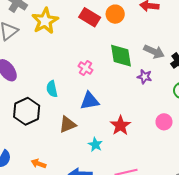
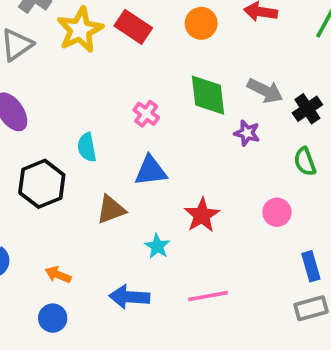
red rectangle: (90, 17) -> (133, 27), moved

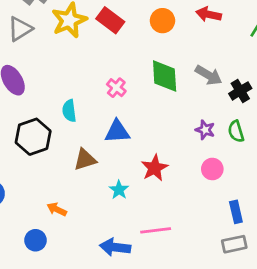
purple star: (247, 133) -> (205, 130), moved
orange arrow: (58, 275) -> (57, 209), moved
blue arrow: (129, 297) -> (115, 247), moved

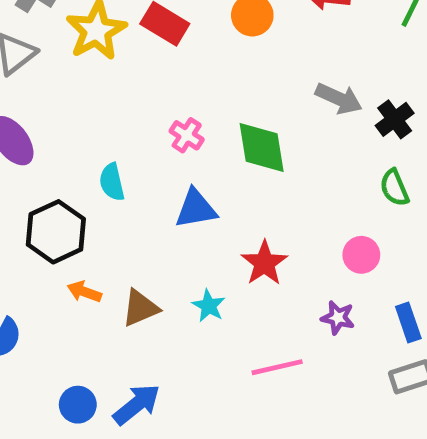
green diamond: (165, 76) -> (262, 147), moved
purple star: (205, 130) -> (338, 318), moved
brown triangle: (85, 160) -> (140, 308), moved
orange arrow: (57, 209) -> (84, 292), moved
blue arrow: (115, 247) -> (137, 404), moved, turned 140

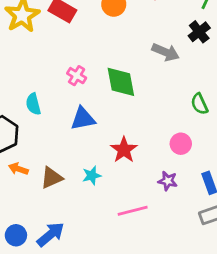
black cross: (395, 119) -> (199, 32), moved
cyan star: (209, 306) -> (92, 176), turned 30

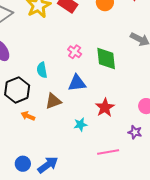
brown triangle: (51, 178) -> (53, 101), moved

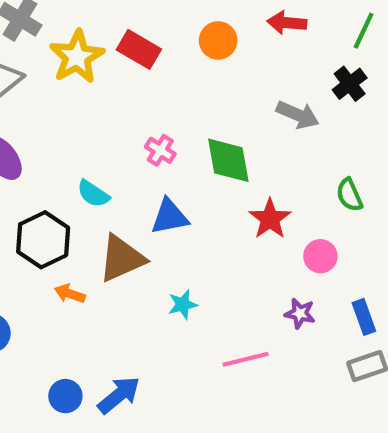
cyan semicircle: (42, 70) -> (93, 194), turned -42
brown triangle: (53, 101) -> (122, 258), size x1.4
red star: (105, 108) -> (270, 219), moved

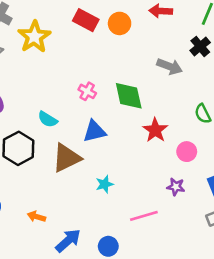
red rectangle: (139, 49) -> (86, 20), moved
orange arrow: (70, 294) -> (36, 217), moved
blue circle: (65, 396) -> (108, 246), moved

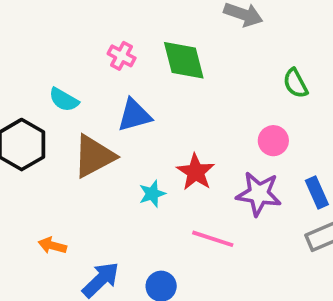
red star: (155, 130) -> (196, 172), moved
purple star: (176, 187) -> (259, 194), size x1.6
pink line: (144, 216) -> (213, 239), turned 36

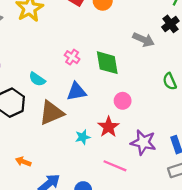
pink circle: (273, 141) -> (123, 101), moved

